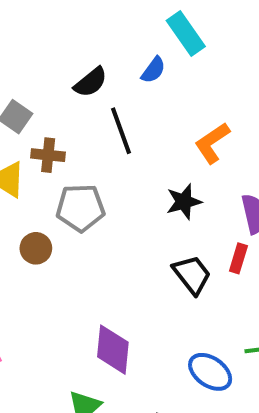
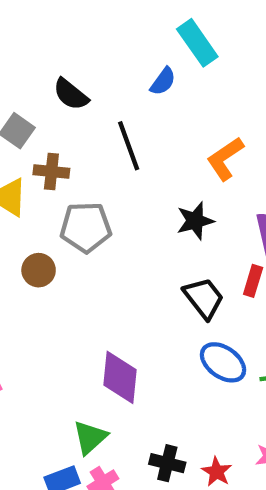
black semicircle: (91, 82) -> (71, 94), moved, turned 78
blue ellipse: (210, 372) -> (223, 362), moved

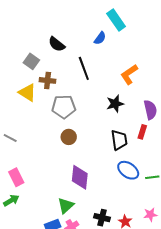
brown circle: (39, 270) -> (69, 137), moved
black trapezoid: (204, 298) -> (119, 140), turned 30

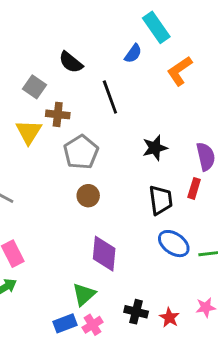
orange L-shape: (129, 74) -> (180, 71), moved
yellow triangle: (27, 93) -> (29, 132), turned 30
gray pentagon: (64, 107) -> (81, 152), turned -30

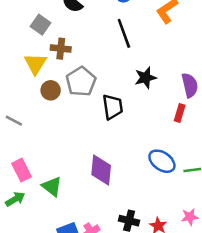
black line: (110, 97) -> (124, 33), moved
brown circle: (88, 196) -> (51, 90), moved
black trapezoid: (161, 200) -> (113, 107), moved
green triangle: (84, 294) -> (52, 186), moved, turned -40

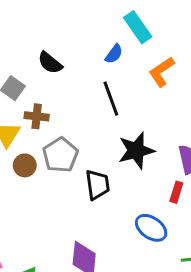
black star: (145, 78) -> (136, 151), size x1.4
blue ellipse: (162, 161) -> (151, 228), moved

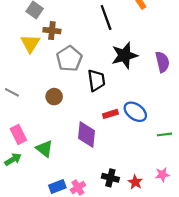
brown circle: (25, 165) -> (54, 97), moved
red rectangle: (176, 192) -> (110, 114), moved, turned 56

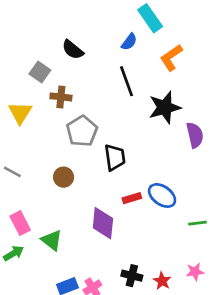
yellow triangle: (30, 44) -> (20, 113), moved
black star: (124, 55) -> (165, 107), moved

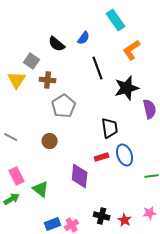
blue semicircle: (129, 42) -> (84, 38), moved
yellow triangle: (20, 113) -> (17, 80), moved
black trapezoid: (115, 157) -> (110, 128), moved
blue ellipse: (162, 195) -> (125, 155), turned 35

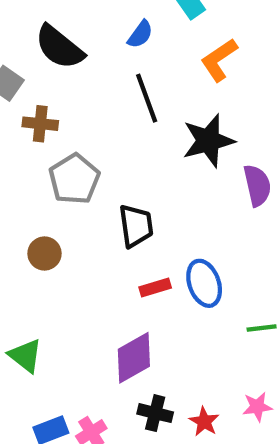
blue semicircle: (84, 38) -> (140, 34), moved
black semicircle: (57, 44) -> (59, 47), size x1.4
black trapezoid: (110, 128) -> (136, 226), moved
purple diamond: (80, 176) -> (134, 358), moved, turned 55

